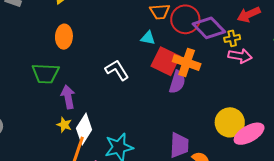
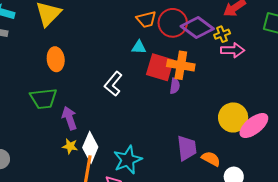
white L-shape: (117, 70) -> (113, 84), turned -100
purple semicircle: (177, 82) -> (175, 86), size x0.7

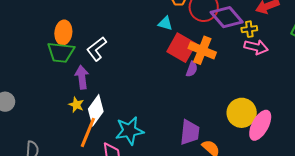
orange ellipse: (56, 59) -> (63, 32), moved
white L-shape: (113, 84) -> (97, 49), moved
pink ellipse: (254, 126) -> (260, 125), turned -36

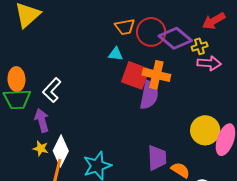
purple semicircle: (192, 69) -> (149, 95), size x1.8

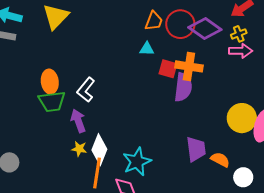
orange trapezoid: (125, 27) -> (154, 21), turned -55
yellow cross: (200, 46) -> (239, 34), moved
red square: (135, 75) -> (168, 69), size x0.7

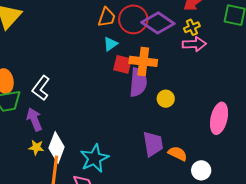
cyan triangle: (147, 49) -> (110, 44), moved, turned -35
yellow circle: (242, 118) -> (166, 99), moved, size x0.6

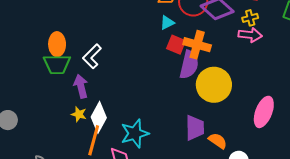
yellow circle: (166, 99) -> (214, 85), size x2.0

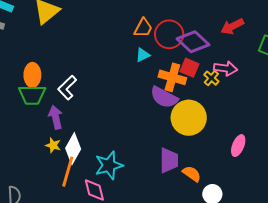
yellow cross: (250, 18) -> (211, 78), moved, turned -35
red square: (176, 45) -> (190, 68), moved
purple semicircle: (189, 65) -> (164, 97), turned 104
pink ellipse: (264, 112) -> (238, 146), size x0.7

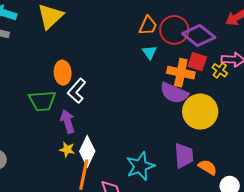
cyan triangle: (143, 55) -> (150, 52), turned -35
orange ellipse: (32, 75) -> (63, 73), moved
cyan star: (109, 165) -> (140, 166), moved

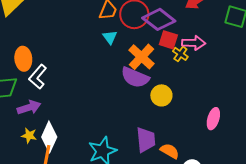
red square: (197, 62) -> (168, 40), moved
orange cross: (181, 73) -> (142, 57), turned 32
yellow circle: (200, 112) -> (161, 95), size x0.6
purple arrow: (68, 121) -> (29, 107), turned 90

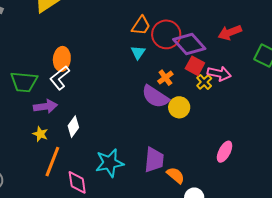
orange cross: (142, 57) -> (165, 78), size x0.6
orange ellipse: (23, 59) -> (62, 59), moved
yellow circle: (161, 95) -> (179, 107), moved
white diamond: (49, 137) -> (73, 127), moved, size x0.7

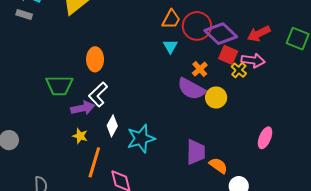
red arrow: (230, 33) -> (259, 34), moved
white L-shape: (60, 78) -> (98, 94), moved
cyan star: (110, 163) -> (141, 139), moved

